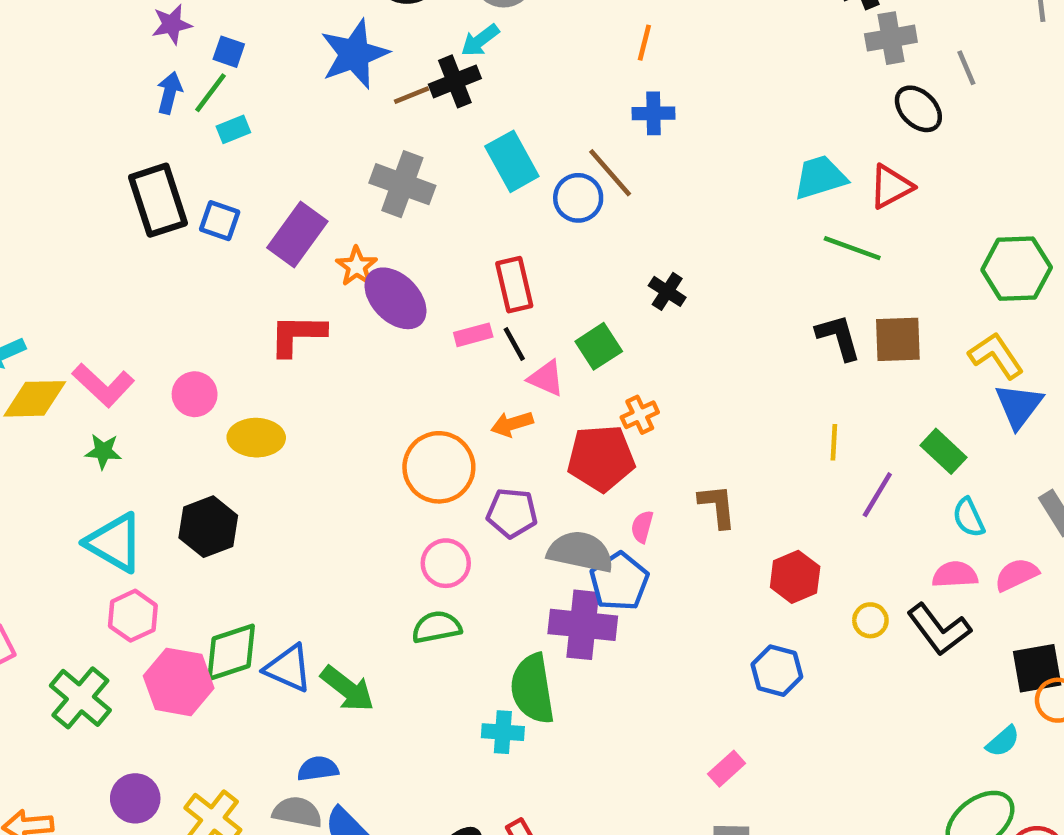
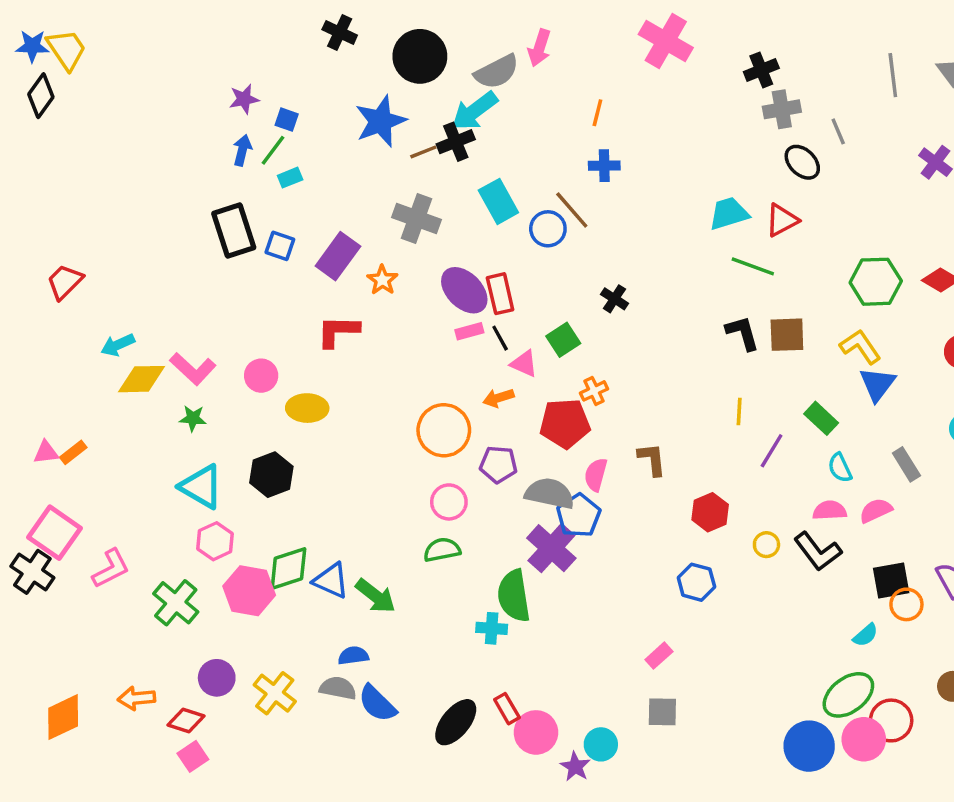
cyan arrow: (480, 40) -> (475, 111), size x1.6
purple ellipse: (396, 298) -> (464, 290), moved
pink semicircle: (642, 527) -> (596, 475), size x1.4
purple cross: (583, 625) -> (551, 548), turned 36

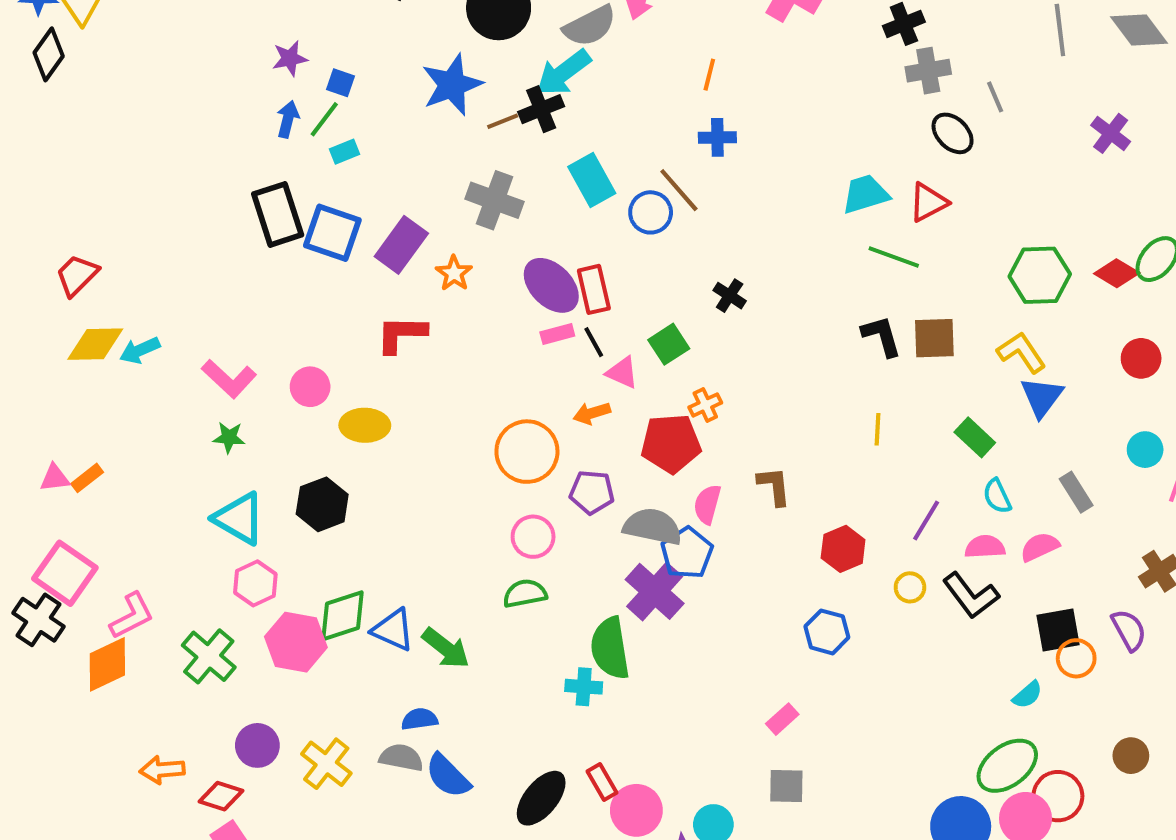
blue square: (280, 246) -> (332, 233), size x1.6
yellow diamond: (142, 379) -> (95, 344), moved
purple line: (772, 451) -> (926, 521), moved
orange diamond: (63, 717) -> (107, 664), moved

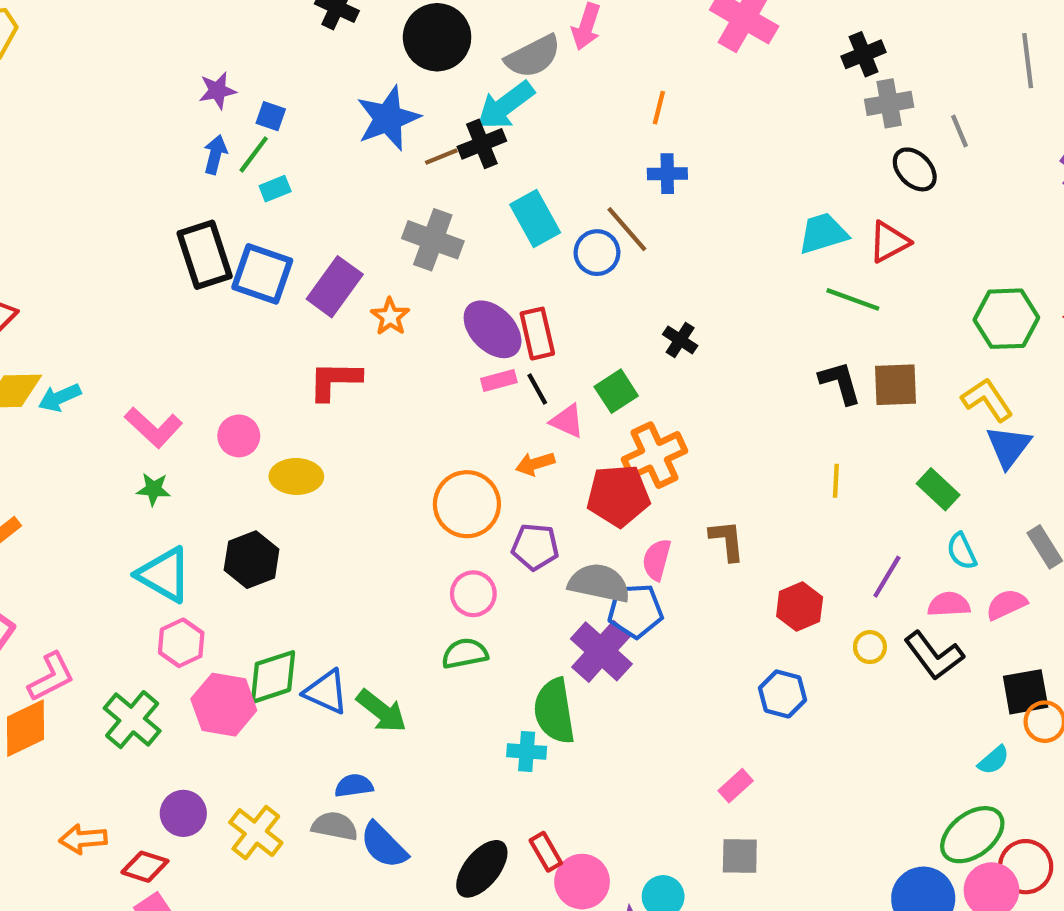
orange cross: (705, 405) -> (655, 455), size x1.8
blue pentagon: (687, 553) -> (635, 611), turned 30

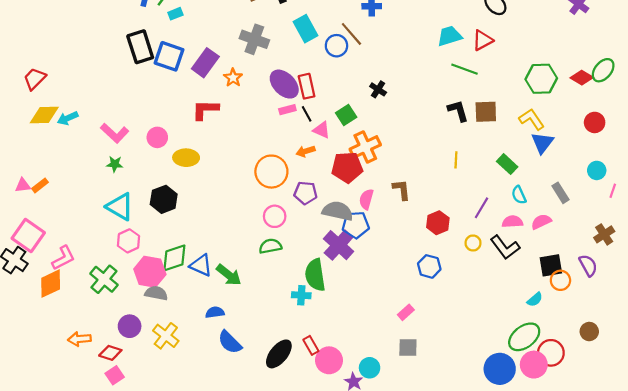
gray semicircle: (335, 826) -> (156, 293), moved

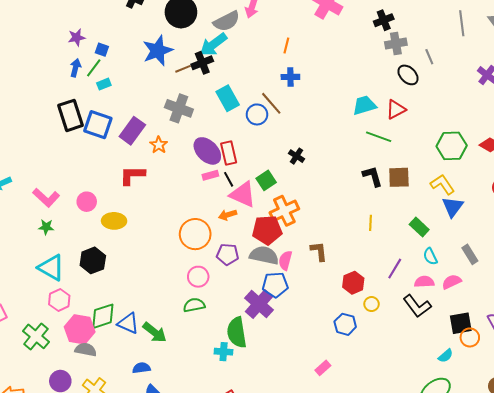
pink triangle: (322, 130) -> (243, 195), size x1.6
gray semicircle: (338, 211) -> (264, 255), moved
yellow circle: (473, 243) -> (372, 304), moved

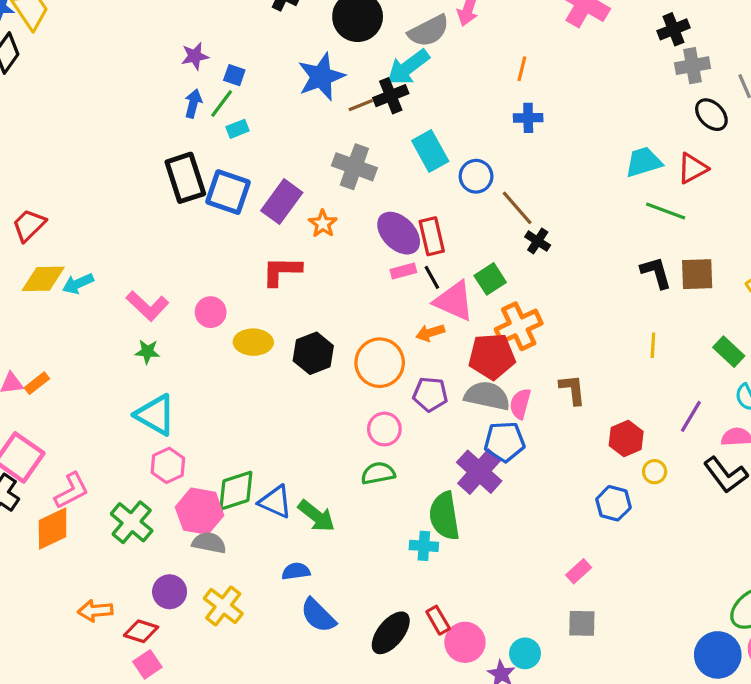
brown line: (271, 103) -> (517, 208), moved
black hexagon: (93, 260) -> (313, 353), moved

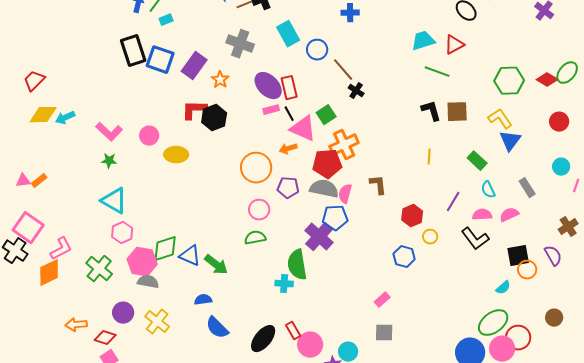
black hexagon: (313, 353) -> (214, 118), moved

